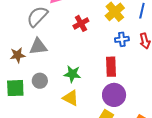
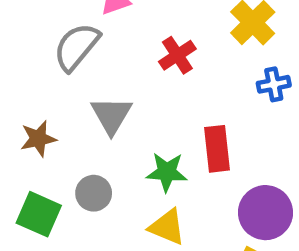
gray triangle: (38, 47) -> (111, 115), moved, turned -48
red rectangle: (111, 67) -> (217, 149), moved
green square: (15, 88) -> (39, 214), turned 30

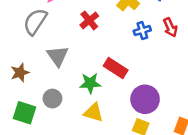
red rectangle: (217, 149) -> (116, 68), turned -45

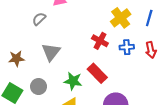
red cross: (89, 20) -> (100, 41), moved, turned -35
gray semicircle: (35, 22) -> (39, 19), size x0.6

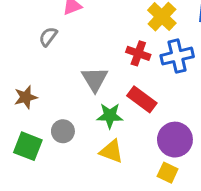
blue cross: (127, 47) -> (177, 56), size x1.5
gray triangle: (51, 52) -> (95, 79), moved

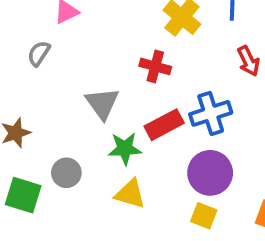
blue cross: (177, 56) -> (211, 113), moved
red rectangle: (142, 99) -> (164, 125), turned -60

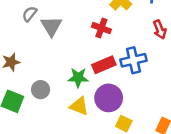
gray triangle: (102, 103) -> (51, 26), moved
purple circle: (210, 173) -> (109, 98), moved

